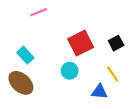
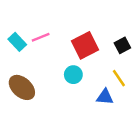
pink line: (39, 12) -> (41, 37), moved
cyan rectangle: (25, 55) -> (17, 42), moved

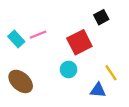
black square: (122, 45) -> (101, 17), moved

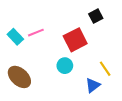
blue triangle: (98, 90) -> (93, 85), turned -42

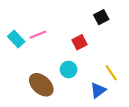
red square: (75, 40) -> (79, 42), size x0.6
brown ellipse: (19, 77) -> (41, 85), moved

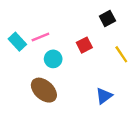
cyan circle: (69, 70) -> (53, 59), moved
yellow line: (111, 73) -> (121, 54), moved

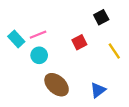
cyan circle: (53, 59) -> (39, 55), moved
brown ellipse: (44, 90) -> (57, 85), moved

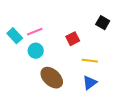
black square: (101, 17) -> (103, 23), moved, turned -32
yellow line: (114, 51) -> (90, 61), moved, turned -49

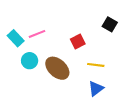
cyan circle: (36, 51) -> (30, 61), moved
brown ellipse: (52, 78) -> (57, 68), moved

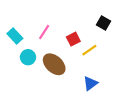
pink line: (37, 34) -> (44, 32), moved, turned -35
yellow line: (96, 65) -> (89, 50), moved, turned -42

